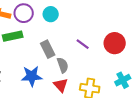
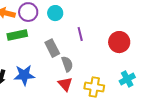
purple line: (83, 44) -> (80, 34), moved, turned 40
blue star: (32, 76) -> (24, 75), moved

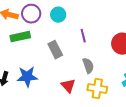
gray semicircle: (67, 64) -> (88, 66), moved

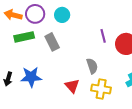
purple line: (83, 36) -> (103, 36), moved
gray rectangle: (55, 50) -> (52, 42), moved

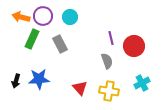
green rectangle: (24, 37) -> (32, 39), turned -54
gray semicircle: (92, 66) -> (107, 61), moved

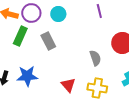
purple line: (111, 38) -> (99, 11), moved

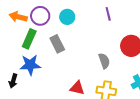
blue star: (27, 76) -> (30, 65), moved
red triangle: (68, 85) -> (77, 88), turned -35

